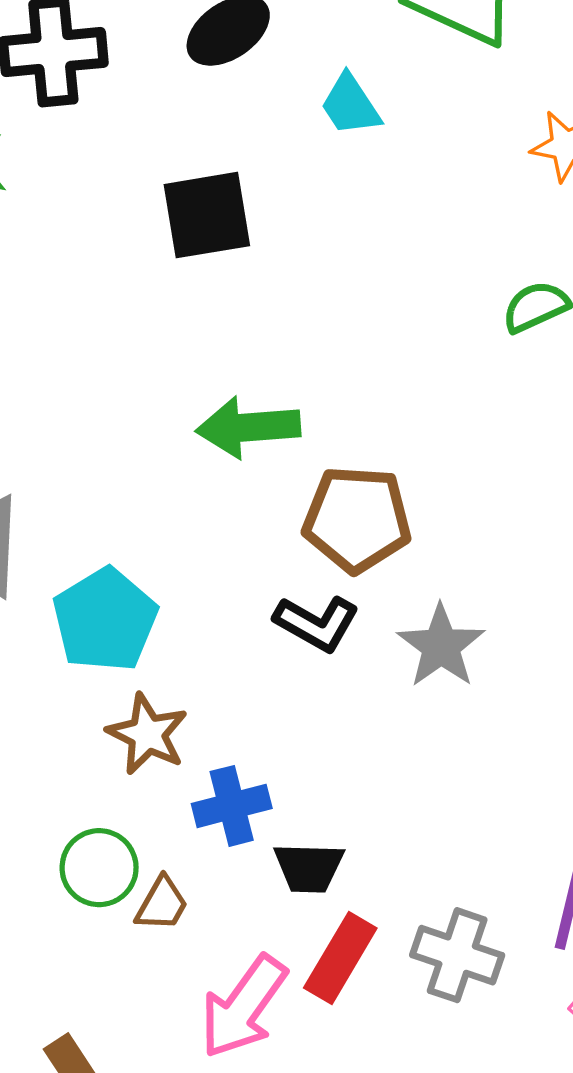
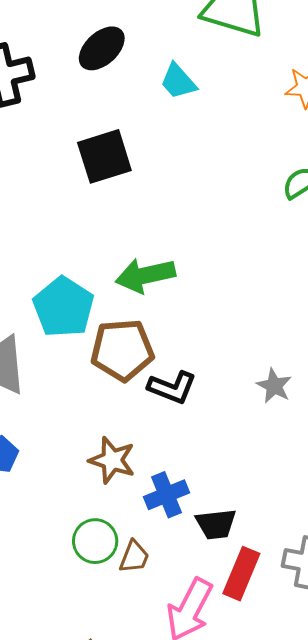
brown pentagon: (357, 519) -> (122, 350), moved
cyan pentagon: (105, 620) -> (63, 307), moved
black L-shape: (317, 623) -> (172, 387), moved
gray star: (441, 646) -> (274, 386), size x0.7

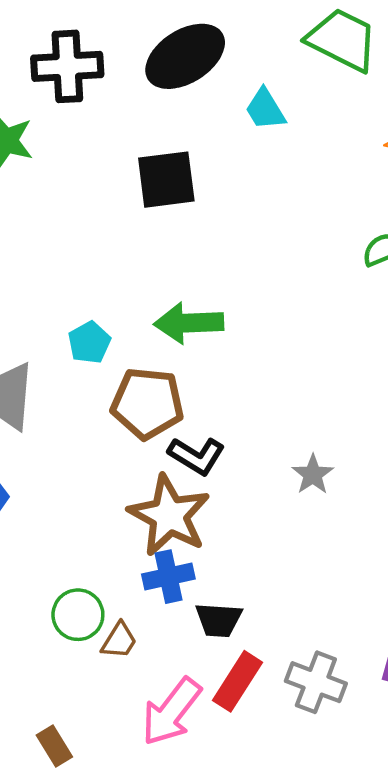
black ellipse: (102, 48) -> (185, 56), size x1.4
cyan pentagon: (63, 307) -> (89, 343), size x0.6
brown star: (112, 460) -> (169, 515), moved, size x1.5

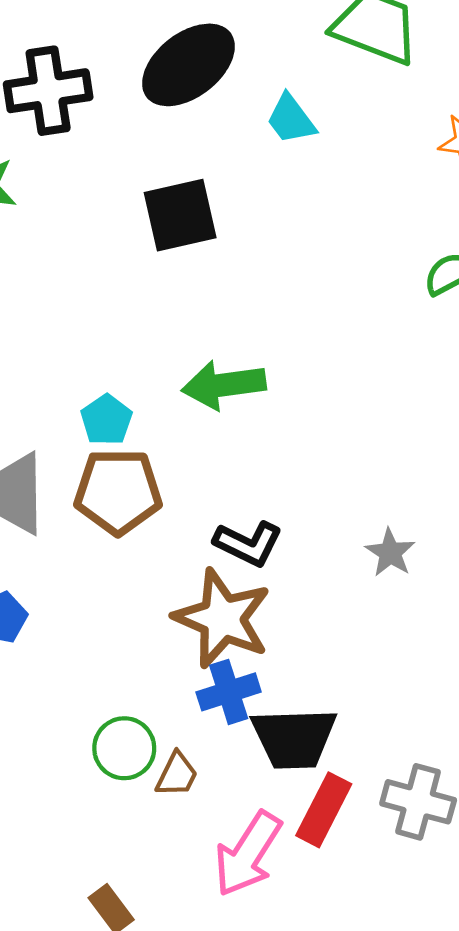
brown pentagon: (147, 403) -> (118, 492), moved
black trapezoid: (219, 620) -> (294, 738), size x1.5

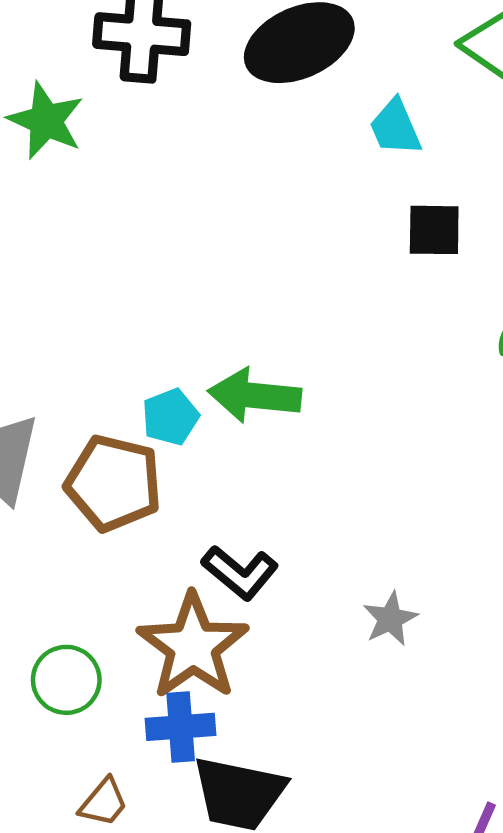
black square: (180, 215) -> (434, 230), moved, size x0.7
cyan pentagon: (106, 420) -> (170, 417), moved
green circle: (124, 748) -> (66, 680), moved

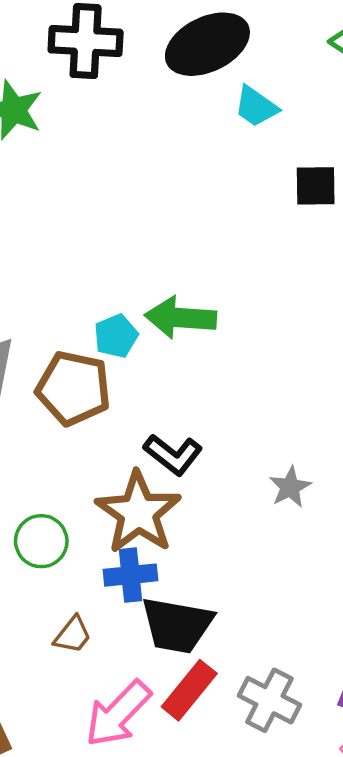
cyan trapezoid: (395, 127) -> (256, 107), moved, turned -30

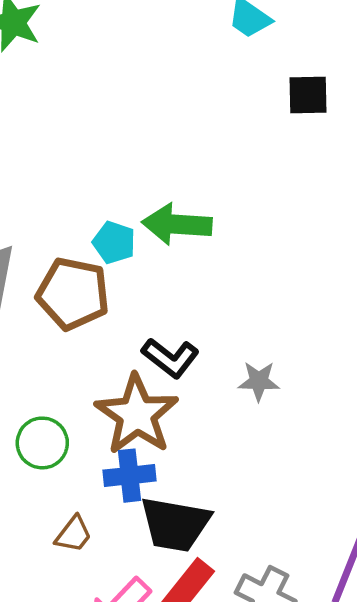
cyan pentagon: (116, 336) -> (114, 242), turned -30
gray star: (290, 487) -> (259, 381), moved, turned 30

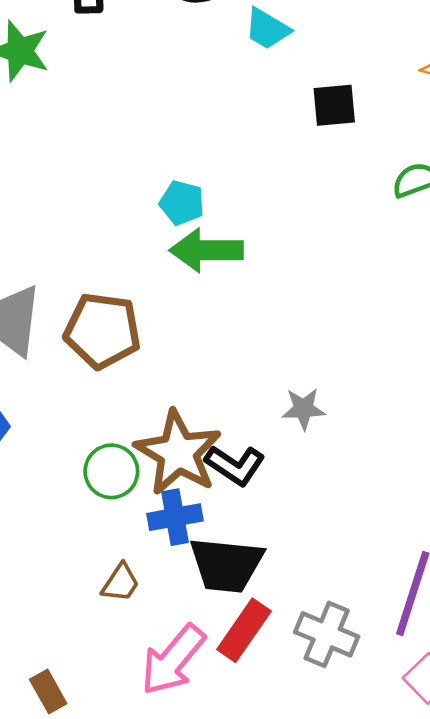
cyan pentagon: (114, 242) -> (182, 203), moved
black L-shape: (170, 358) -> (235, 465), moved
green circle: (42, 443) -> (111, 471), moved

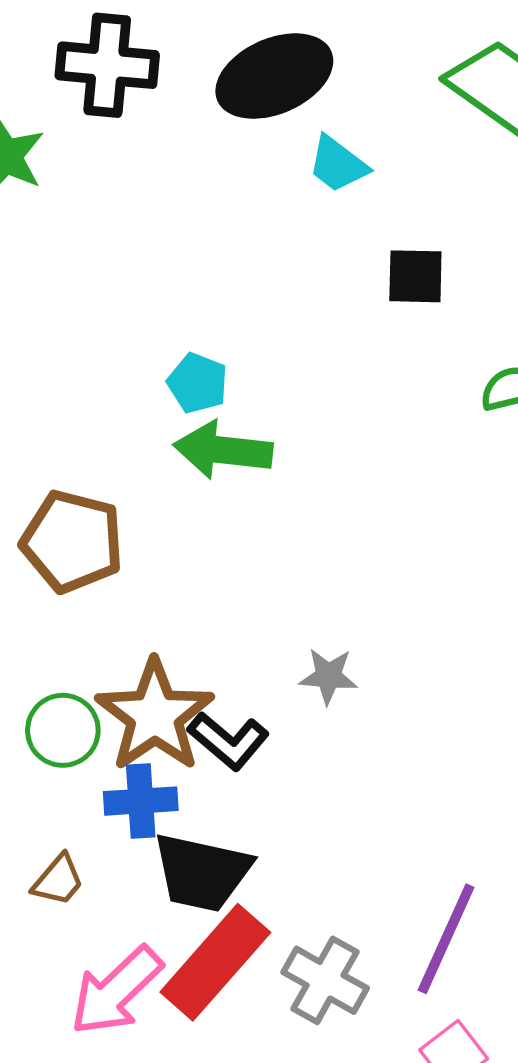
red rectangle: (244, 630) -> (215, 962), size x1.4

